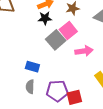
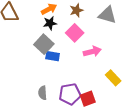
gray square: (56, 40) -> (44, 44), moved
blue rectangle: (32, 67) -> (53, 56), moved

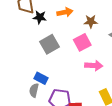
black star: (50, 23) -> (40, 17), moved
blue rectangle: (53, 56) -> (41, 78), moved

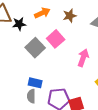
pink square: (82, 42) -> (56, 39), moved
pink arrow: (94, 66) -> (83, 58), turned -60

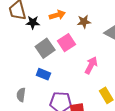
blue rectangle: (35, 83) -> (43, 74), moved
gray semicircle: (31, 96) -> (21, 95), moved

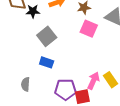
pink square: (67, 43) -> (89, 29), moved, turned -30
pink arrow: (91, 65) -> (93, 81), moved

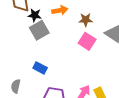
gray square: (47, 36) -> (39, 30), moved

